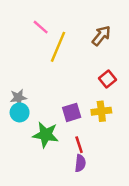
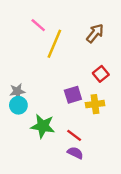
purple square: (72, 112) -> (73, 95), moved
red line: (79, 145) -> (74, 135), turned -35
purple semicircle: (80, 163) -> (75, 153), turned -70

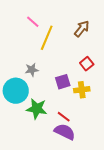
gray star: (17, 91) -> (32, 70), moved
cyan circle: (18, 105) -> (16, 91), size x1.6
purple semicircle: (75, 153) -> (65, 132), size x1.5

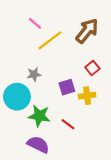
brown arrow: (82, 29) -> (87, 31), size x1.4
yellow line: (47, 38) -> (50, 40), turned 30
purple semicircle: (65, 132) -> (38, 144), moved

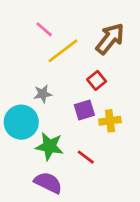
red square: (92, 68) -> (97, 80), moved

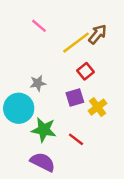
brown arrow: (110, 39) -> (98, 34), size x0.7
yellow line: (63, 51) -> (76, 43), moved
yellow cross: (110, 121) -> (98, 107), turned -30

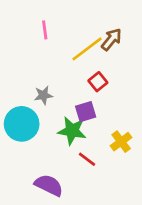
pink line: (39, 26) -> (45, 30), turned 42
yellow cross: (98, 107) -> (121, 142), moved
green star: (44, 130) -> (72, 131), moved

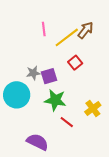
pink line: (45, 30) -> (44, 29), moved
purple square: (86, 112) -> (49, 76), moved

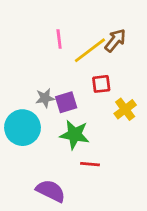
red square: (75, 63) -> (101, 84), turned 32
yellow cross: (93, 108) -> (125, 109), moved
red line: (67, 122) -> (90, 164), turned -32

